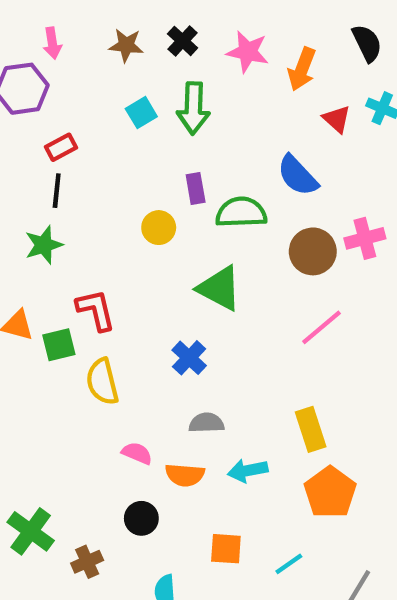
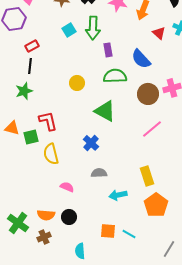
purple rectangle: (196, 189) -> (108, 50), moved
orange semicircle: (185, 475) -> (46, 215), moved
cyan line: (289, 564) -> (129, 234), moved, turned 64

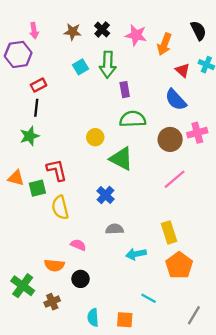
blue semicircle: (141, 59) -> (176, 100), moved
yellow circle: (77, 83) -> (95, 137), moved
orange semicircle: (46, 215) -> (54, 265), moved
orange square: (108, 231) -> (125, 320), moved

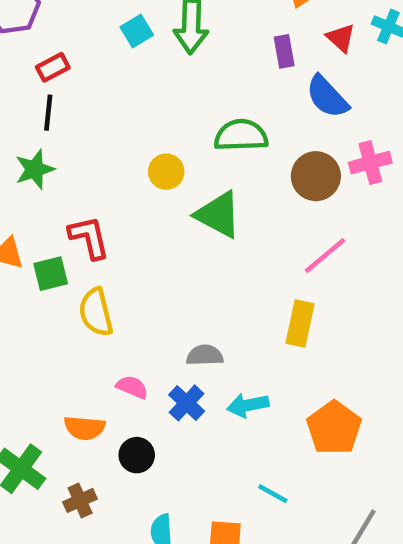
purple rectangle: (125, 90) -> (284, 51), moved
blue cross: (105, 195) -> (187, 403), moved
yellow rectangle: (169, 232) -> (300, 324), moved, turned 30

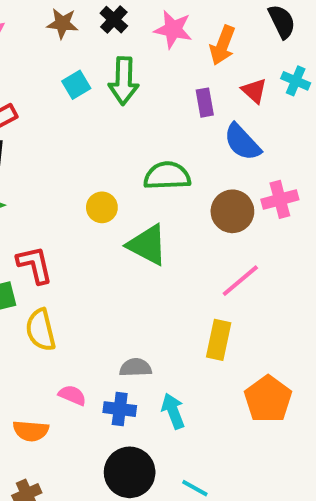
blue cross: (187, 403) -> (120, 409), turned -36
cyan arrow: (248, 405) -> (173, 411), turned 80
orange pentagon: (334, 428) -> (268, 399), moved
black circle: (137, 455) -> (130, 472), moved, size x1.6

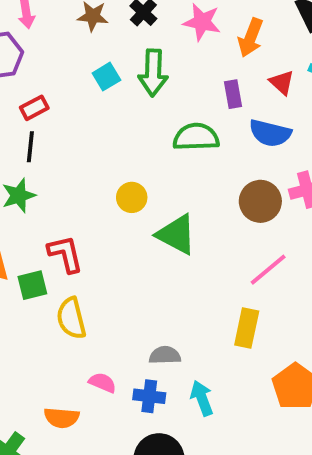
blue semicircle: (242, 142) -> (270, 133), turned -33
green semicircle: (167, 176) -> (196, 137), moved

